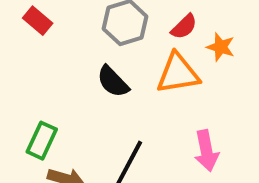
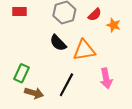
red rectangle: (38, 21) -> (19, 11), turned -40
orange triangle: (178, 73) -> (84, 50), moved

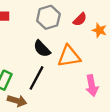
black line: (66, 85) -> (36, 78), moved

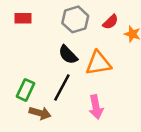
pink arrow: (92, 86) -> (96, 107), moved

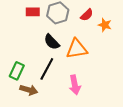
red rectangle: (23, 18) -> (33, 12), moved

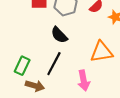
orange triangle: (77, 49) -> (102, 52), moved

